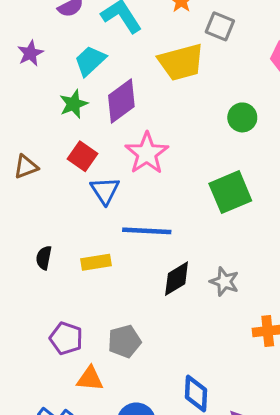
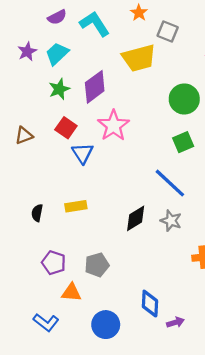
cyan trapezoid: (90, 61) -> (57, 54), moved
green circle: (242, 117) -> (184, 99), size x1.4
green square: (230, 192) -> (183, 142), moved, size x0.7
blue line: (147, 231) -> (170, 183), moved, turned 40
black semicircle: (44, 258) -> (37, 213), moved

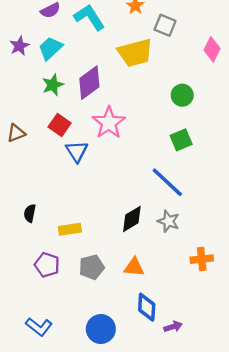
green circle: (184, 99) -> (182, 95), size x0.7
yellow rectangle: (76, 206) -> (70, 229), moved
orange triangle: (71, 293) -> (134, 267), moved

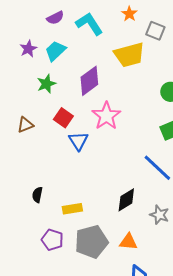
green star: (53, 85) -> (46, 84), moved
gray star: (168, 221) -> (159, 215), moved
gray pentagon: (92, 267) -> (91, 242), size x1.5

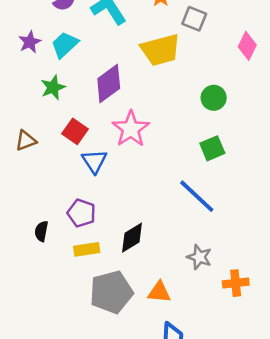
black diamond: (126, 200) -> (132, 238), moved
purple pentagon: (52, 240) -> (81, 213), moved

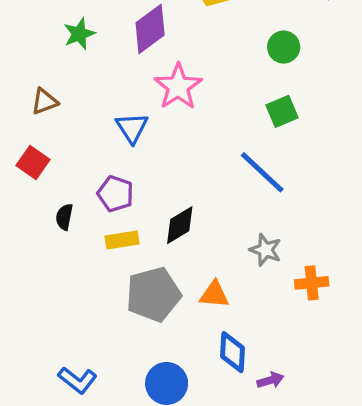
red square: (75, 131) -> (33, 162), moved

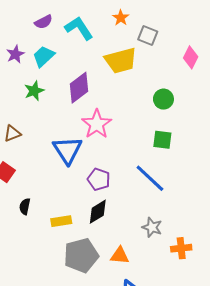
green square: (282, 111) -> (162, 140), turned 30
blue triangle: (132, 128) -> (68, 150), size x1.4
purple pentagon: (115, 194) -> (99, 179), moved

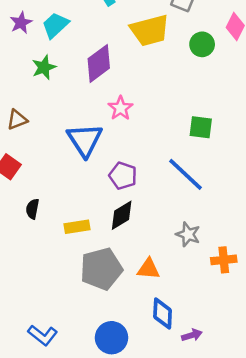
green circle: (163, 99) -> (202, 44), moved
pink star: (97, 124) -> (120, 108), size x0.7

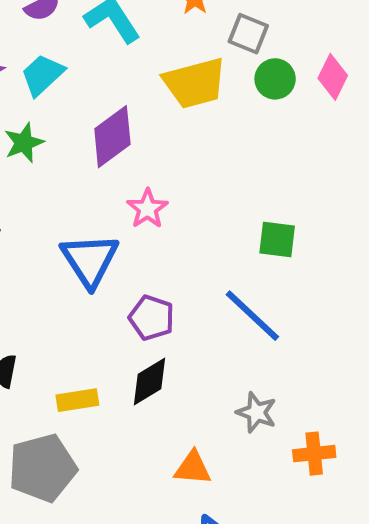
green circle: (202, 44) -> (275, 79), moved
gray pentagon: (101, 269) -> (42, 468), moved

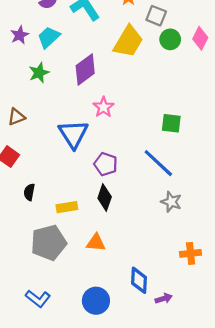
yellow trapezoid: (195, 83) -> (128, 42), turned -44
black diamond: (149, 382) -> (105, 197), turned -40
gray star: (257, 412) -> (171, 202), moved
orange cross: (314, 454) -> (191, 253), moved
orange triangle: (193, 468) -> (96, 243), moved

